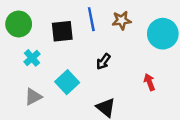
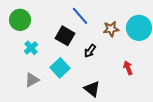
blue line: (91, 19) -> (80, 16), turned -30
brown star: (122, 20) -> (111, 29), moved
black square: (62, 31) -> (65, 36), moved, turned 36

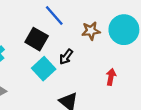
cyan square: (60, 68) -> (44, 69), moved
red arrow: (128, 68) -> (111, 77), turned 32

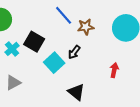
brown star: (91, 31) -> (86, 27), moved
black square: (37, 39) -> (34, 42), moved

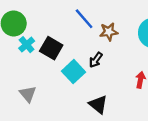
cyan cross: (12, 49) -> (27, 45), moved
gray triangle: (13, 83) -> (28, 94), turned -42

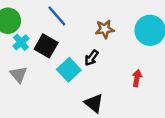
blue line: (84, 19) -> (57, 16), moved
gray triangle: (28, 94) -> (19, 75), moved

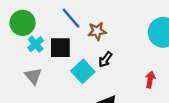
brown star: (105, 29) -> (97, 31), moved
black square: (46, 46) -> (60, 48), turned -30

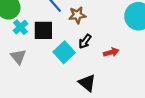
red arrow: (150, 80) -> (111, 52), moved, turned 64

